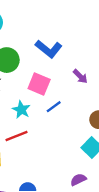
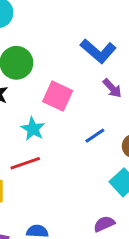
blue L-shape: (49, 49) -> (98, 51), moved
blue line: (54, 107) -> (95, 136), moved

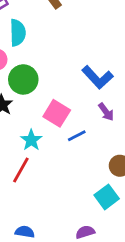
blue line: (95, 136) -> (77, 136), moved
red line: (25, 163) -> (21, 170), turned -48

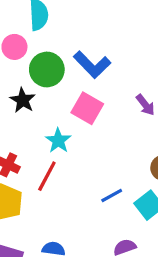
blue L-shape: (97, 77) -> (92, 65), moved
blue line: (77, 136) -> (112, 195), moved

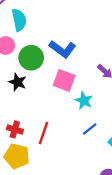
cyan star: (58, 141) -> (84, 101), moved
blue line: (112, 195) -> (90, 129), moved

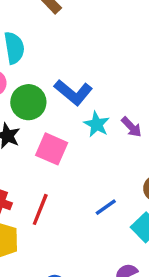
pink square: (64, 80) -> (52, 149), moved
cyan star: (84, 101) -> (97, 124), moved

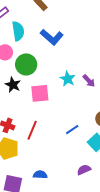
blue L-shape: (73, 92) -> (52, 37), moved
pink square: (52, 149) -> (40, 93), turned -30

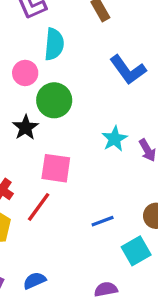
blue L-shape: (52, 37) -> (128, 70), moved
pink square: (40, 93) -> (56, 168), moved
blue semicircle: (40, 175) -> (34, 281), turned -40

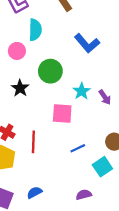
green circle: (54, 100) -> (50, 71), moved
pink square: (56, 168) -> (62, 113), moved
red line: (39, 207) -> (33, 142), turned -30

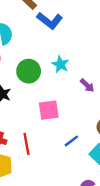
blue L-shape: (87, 43) -> (50, 21), moved
cyan star: (82, 91) -> (60, 64), moved

